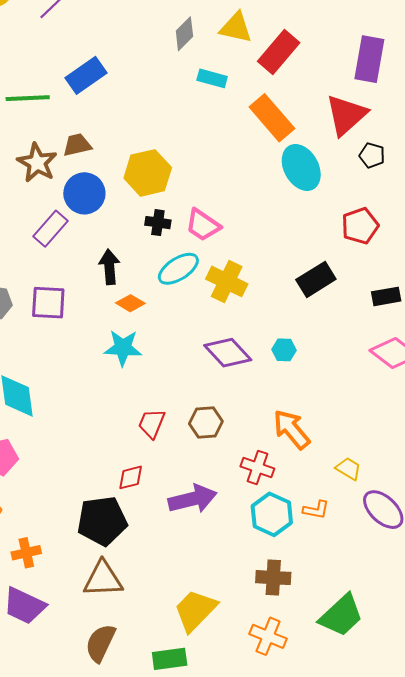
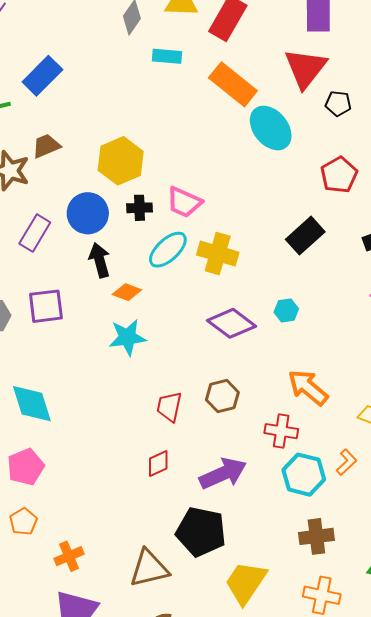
blue circle: (84, 193) -> (88, 213), moved
orange L-shape: (316, 510) -> (347, 462), turned -44
black pentagon: (102, 521) -> (201, 532), moved, turned 30

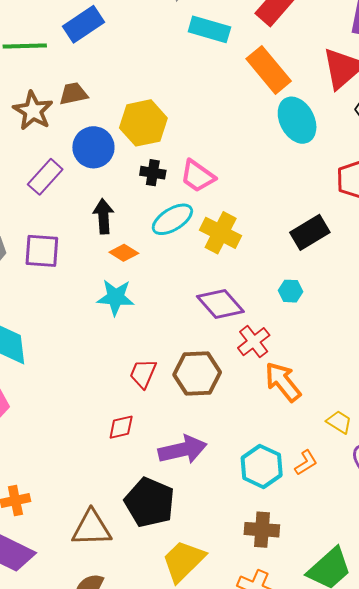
cyan rectangle: (167, 56) -> (209, 29), size x1.4
blue circle: (88, 213) -> (93, 147), moved
cyan hexagon: (286, 310) -> (290, 291), moved
brown hexagon: (222, 396) -> (197, 374), size x1.4
red cross: (281, 431) -> (254, 342), moved, turned 32

